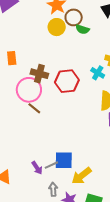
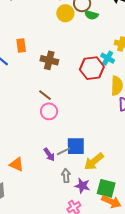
red hexagon: (67, 81) -> (92, 68), moved
pink circle: (29, 90) -> (49, 111), moved, size x0.7

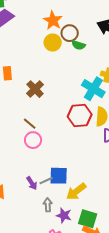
cyan cross: (108, 58) -> (93, 89), size x1.6
brown cross: (49, 60) -> (35, 89), turned 30
red hexagon: (92, 68) -> (80, 115), moved

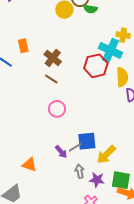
red hexagon: (80, 115) -> (96, 66), moved
brown line: (30, 124) -> (51, 79), moved

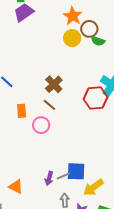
orange rectangle: (23, 46) -> (22, 111), moved
pink circle: (57, 109) -> (41, 125), moved
purple arrow: (61, 152) -> (49, 178), turned 48

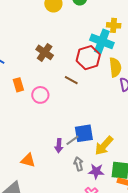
brown line: (49, 105) -> (71, 80), moved

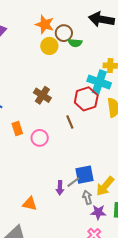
brown line: (71, 80) -> (70, 122), turned 40
gray arrow: (78, 164) -> (87, 197), moved

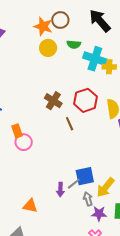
black arrow: (101, 19) -> (100, 21), turned 40
brown circle: (64, 33) -> (60, 20), moved
cyan cross: (99, 82) -> (95, 59), moved
brown cross: (42, 95) -> (53, 101), moved
pink circle: (40, 138) -> (24, 142), moved

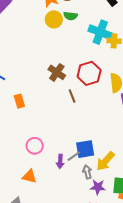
green semicircle: (74, 44) -> (71, 16), moved
pink circle: (24, 142) -> (35, 146), moved

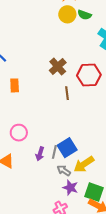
blue square: (85, 149) -> (67, 148), turned -36
gray line: (74, 156) -> (54, 152), turned -56
gray arrow: (87, 172) -> (64, 170), turned -56

